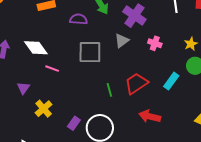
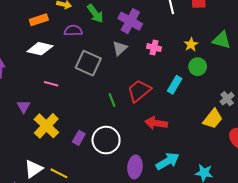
white diamond: (36, 48) -> (40, 49), moved, turned -35
gray square: (90, 52) -> (88, 63), turned 30
yellow cross: (44, 109) -> (46, 126), size x1.4

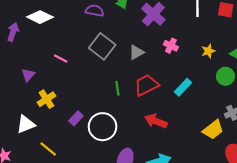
gray triangle: (120, 48) -> (136, 52), moved
white diamond: (40, 49) -> (40, 17), moved
green circle: (198, 67) -> (225, 76), moved
yellow cross: (46, 126) -> (46, 99), size x0.7
white triangle: (33, 169) -> (26, 124), moved

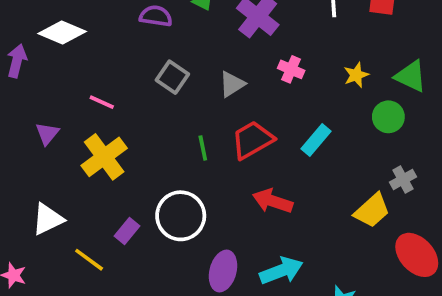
gray square: (102, 46) -> (172, 77), size x0.7
yellow cross: (46, 99) -> (104, 157), moved, size x1.4
purple rectangle: (76, 118) -> (127, 231), moved

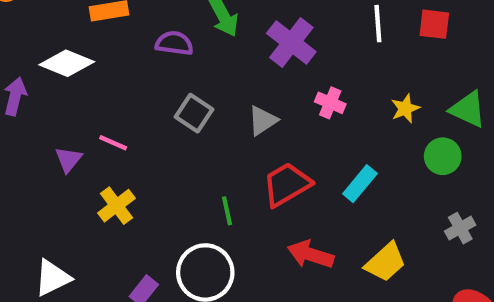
purple triangle: (47, 134) -> (69, 159), moved
green line: (203, 148) -> (227, 211), moved
yellow cross: (104, 157) -> (116, 206), size x0.7
yellow trapezoid: (372, 210) -> (385, 262), moved

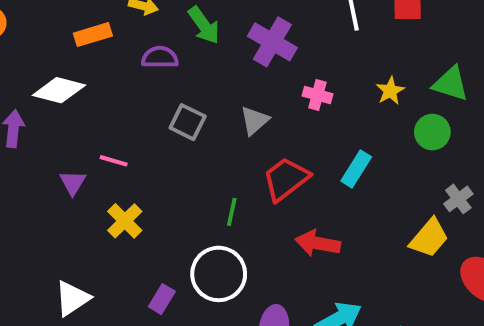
green line: (227, 211) -> (232, 212), turned 32
yellow trapezoid: (385, 262) -> (429, 238), moved

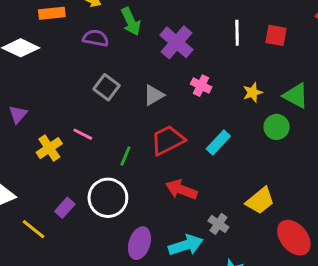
pink line: (114, 161) -> (83, 134), moved
gray cross: (458, 199) -> (218, 224), moved, turned -30

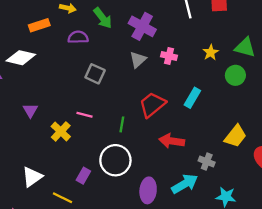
gray triangle: (154, 95) -> (138, 60), moved

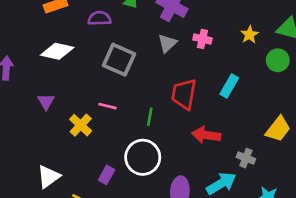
white diamond: (21, 58) -> (57, 51), moved
gray square: (95, 74) -> (119, 60), size x1.4
red trapezoid: (152, 105) -> (184, 94), turned -40

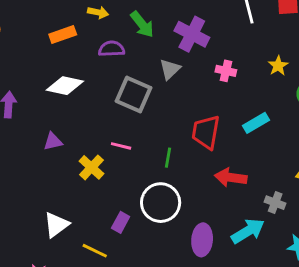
gray triangle: (167, 43) -> (170, 69), moved
cyan rectangle: (229, 86) -> (256, 123), turned 30
purple triangle: (46, 102) -> (53, 141), turned 48

